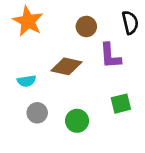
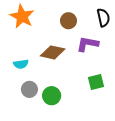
purple L-shape: (110, 56) -> (88, 44), turned 105
green circle: (77, 121) -> (52, 96), moved

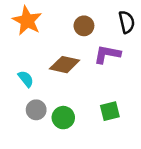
cyan semicircle: (21, 64) -> (26, 79), turned -120
green square: (96, 82) -> (110, 111), moved

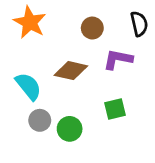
cyan semicircle: (26, 79) -> (28, 86), size x1.5
green square: (110, 111) -> (115, 109), moved

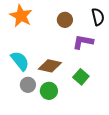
brown diamond: (71, 71) -> (50, 66), moved
green square: (115, 109) -> (81, 77), turned -35

